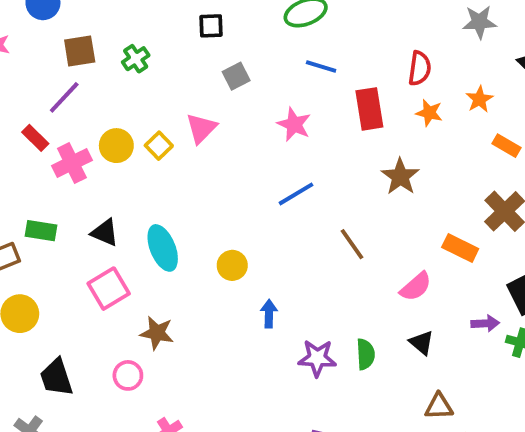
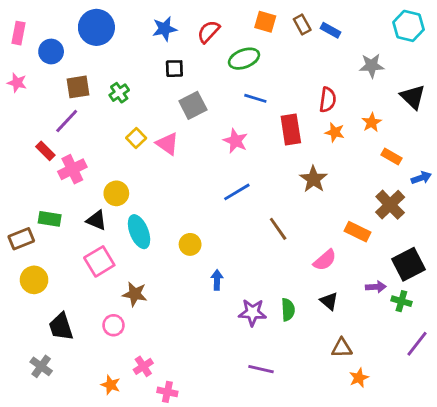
gray square: (236, 76) -> (193, 105), size x1.4
pink triangle: (201, 128) -> (167, 144), turned -40
yellow circle: (116, 146) -> (116, 193), moved
yellow square: (159, 146) -> (136, 138), moved

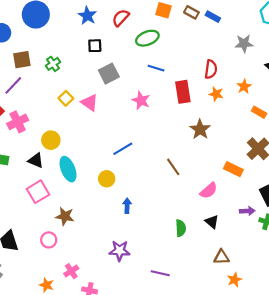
brown rectangle: (302, 25) -> (191, 12), turned -32
blue star: (165, 29) -> (87, 16), turned -30
blue line: (237, 192) -> (123, 149), moved
purple star: (252, 312) -> (120, 251), moved

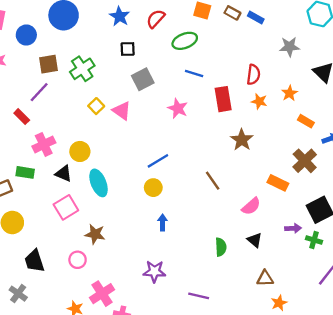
green cross: (53, 64) -> (82, 69), size x1.5
pink cross: (18, 122) -> (44, 144), moved
yellow circle: (107, 179) -> (153, 188), moved
pink cross: (71, 271) -> (102, 294), size x1.5

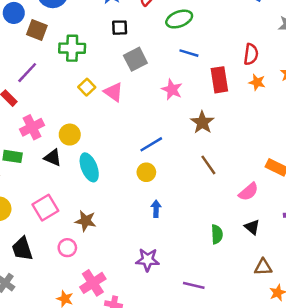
brown square: (48, 64) -> (37, 30), moved, turned 30
green cross: (82, 69) -> (72, 48), turned 35
brown star: (242, 140) -> (202, 122), moved
pink square: (66, 207) -> (45, 208), moved

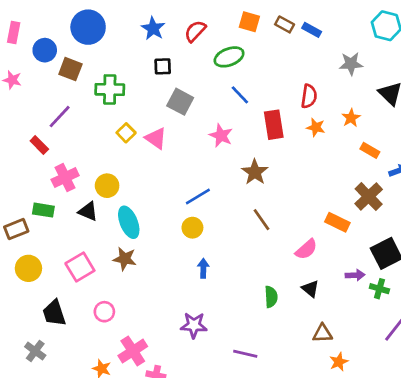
blue line: (189, 53) -> (240, 95), turned 30
gray square: (135, 59) -> (180, 102), turned -35
brown star: (86, 221) -> (125, 259), moved

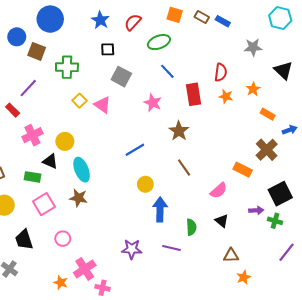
green rectangle: (43, 210) -> (32, 177), moved
yellow circle: (192, 228) -> (145, 184), moved
blue arrow: (203, 268) -> (160, 209), moved, size x1.6
purple line: (245, 354) -> (171, 248), moved

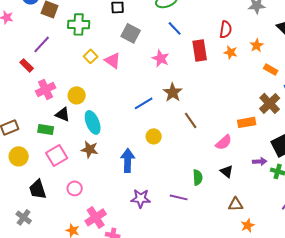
brown star: (179, 131) -> (173, 92), moved
orange rectangle: (243, 170) -> (247, 122), turned -36
blue arrow: (160, 209) -> (128, 160), moved

